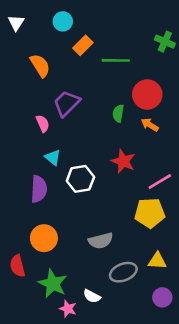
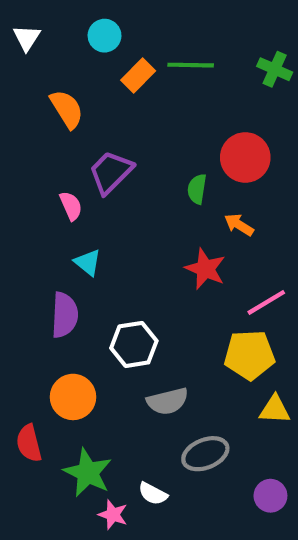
green line: (116, 60) -> (191, 65), moved
orange arrow: (150, 125) -> (239, 225), moved
white hexagon: (80, 179) -> (134, 344), moved
yellow triangle: (157, 261) -> (275, 410), moved

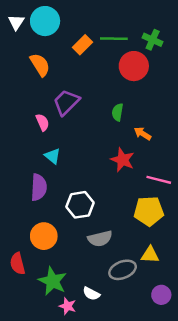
cyan circle: (105, 36) -> (45, 21), moved, size x1.5
green cross: (275, 69) -> (153, 40), moved
red circle: (245, 157) -> (134, 66), moved
pink line: (266, 302) -> (159, 180), turned 45
yellow triangle: (275, 410) -> (150, 255), moved

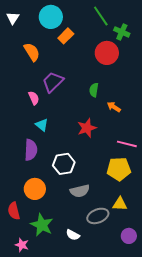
cyan circle: (45, 21) -> (51, 17), moved
green line: (114, 39) -> (101, 16), moved, turned 55
red star: (123, 160) -> (87, 128), moved, turned 30
pink star: (68, 306) -> (22, 245), moved

